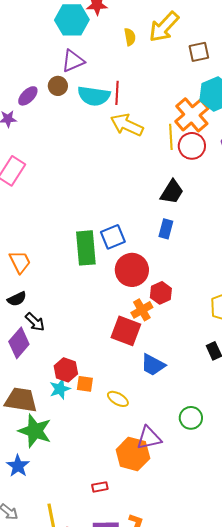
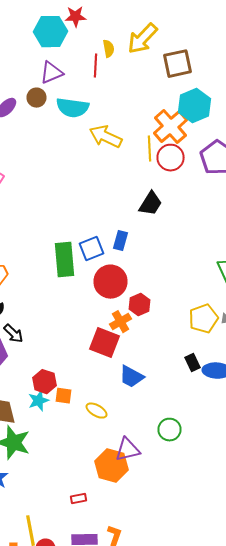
brown square: (199, 52) -> (178, 64), size x1.4
red line: (117, 93) -> (96, 66), moved
blue rectangle: (166, 229) -> (120, 241), moved

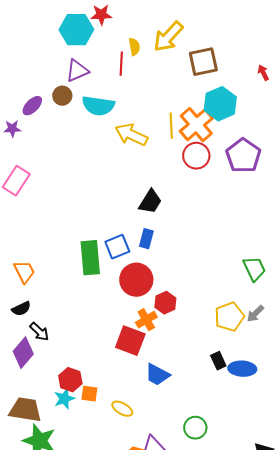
yellow line: (150, 149) -> (171, 126), moved
black trapezoid: (150, 204) -> (150, 202), moved

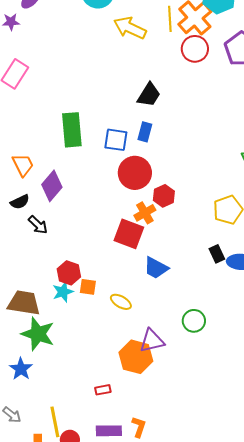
blue square: (117, 247) -> (116, 140), turned 30
green rectangle: (90, 258) -> (72, 130), moved
purple diamond: (23, 353) -> (52, 186), moved

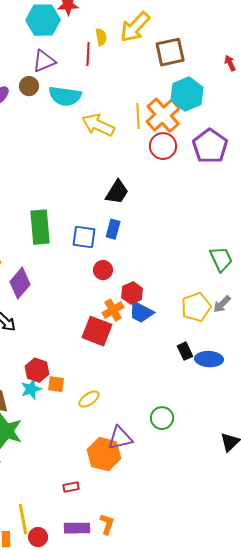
red circle: (135, 173) -> (103, 270), size x0.6
blue trapezoid: (156, 268) -> (141, 312), moved
yellow ellipse: (121, 302) -> (89, 399), turned -65

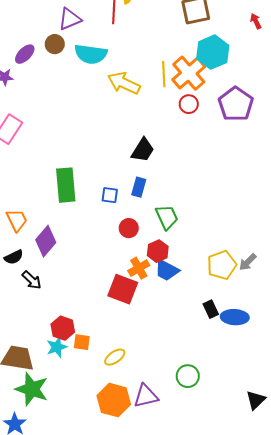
red circle: (163, 146) -> (189, 104), size x0.7
blue square: (84, 237) -> (110, 195), size x0.7
green trapezoid: (221, 259) -> (167, 217), moved
orange hexagon: (104, 454) -> (114, 400), moved

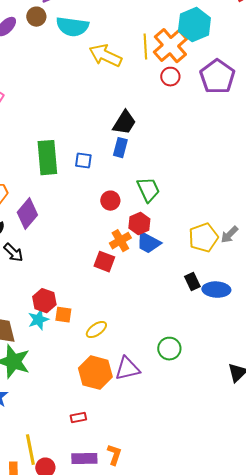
blue rectangle: (139, 187) -> (120, 148), moved
blue square: (110, 195) -> (83, 161), moved
red square: (123, 289) -> (104, 262), size x0.7

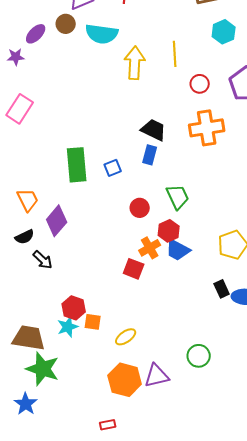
cyan hexagon: (194, 25) -> (224, 32), size x0.7
orange cross: (170, 46) -> (207, 128), moved, turned 32
yellow arrow: (105, 56) -> (135, 63), turned 68
black trapezoid: (124, 123) -> (154, 130), turned -96
blue square: (83, 161) -> (113, 168), turned -30

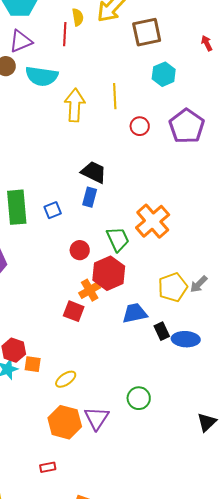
orange cross: (207, 128) -> (153, 221), moved, turned -32
red hexagon: (169, 231) -> (109, 273), size x1.5
blue trapezoid: (178, 250) -> (135, 313), moved, turned 140
purple triangle: (157, 376) -> (97, 418), turned -44

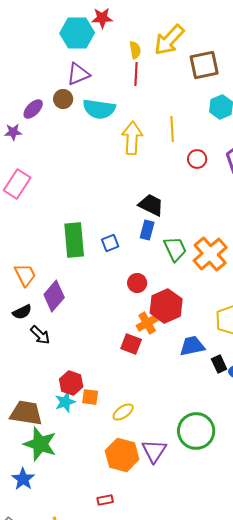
red line: (65, 34) -> (136, 74), moved
green trapezoid: (118, 239) -> (175, 249), moved
green circle: (139, 398) -> (196, 431), size x1.6

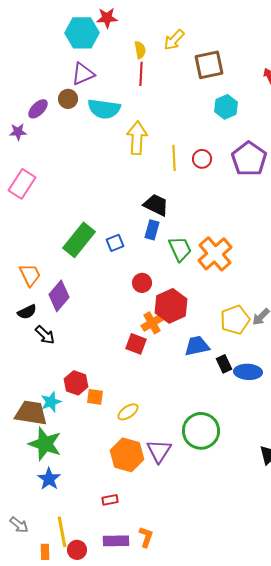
yellow arrow: (169, 40) -> (174, 40), size x0.7
yellow line: (172, 129) -> (174, 158), moved
green rectangle: (74, 240) -> (79, 240), turned 44
cyan star: (65, 402) -> (51, 402), moved
blue star: (23, 479) -> (49, 479), moved

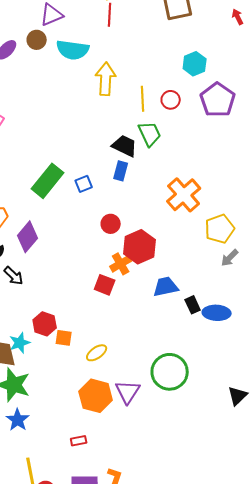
cyan hexagon: (226, 107) -> (195, 64), moved
green trapezoid: (180, 249) -> (150, 134), moved
yellow pentagon: (235, 320) -> (220, 229), moved

